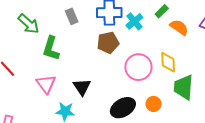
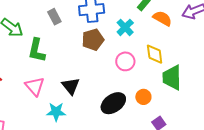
cyan cross: (134, 21) -> (125, 27), moved
pink circle: (138, 67) -> (125, 61), size x0.7

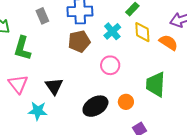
orange semicircle: (162, 18) -> (168, 42), moved
yellow diamond: (155, 54) -> (142, 32), moved

